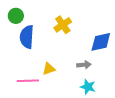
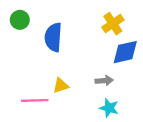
yellow cross: (63, 25) -> (113, 24), moved
blue semicircle: (27, 37) -> (53, 37), moved

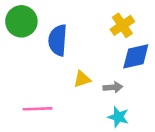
green circle: (20, 20) -> (21, 21), size x1.5
yellow triangle: (61, 86) -> (82, 79), moved

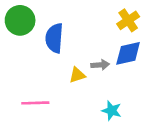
yellow cross: (122, 25) -> (128, 20), moved
gray arrow: (113, 87) -> (100, 65), moved

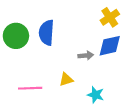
green circle: (20, 20) -> (16, 36), moved
yellow triangle: (77, 75) -> (66, 80), moved

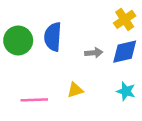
gray arrow: (86, 55) -> (94, 53), moved
cyan star: (96, 95) -> (126, 91), moved

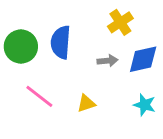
yellow cross: (125, 19) -> (120, 22), moved
pink line: (34, 100) -> (39, 96), moved, turned 40

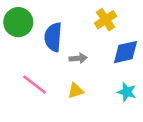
green circle: (21, 47) -> (18, 22), moved
gray arrow: (108, 61) -> (78, 58), moved

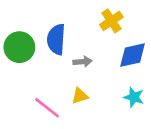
green circle: (18, 22) -> (19, 47), moved
pink line: (35, 84) -> (47, 108), moved

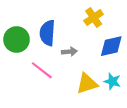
yellow triangle: (80, 96) -> (87, 84), moved, size x1.5
pink line: (47, 108) -> (42, 70), moved

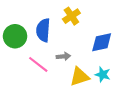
yellow cross: (94, 17) -> (71, 16), moved
gray arrow: (69, 52) -> (63, 56), moved

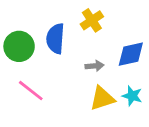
gray arrow: (63, 56) -> (94, 66), moved
pink line: (38, 64) -> (31, 91), moved

